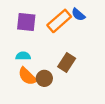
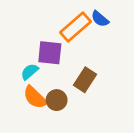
purple square: (26, 22) -> (50, 53), moved
cyan semicircle: (23, 56) -> (30, 72), turned -40

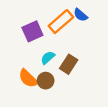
purple square: (50, 53) -> (32, 31), moved, turned -30
cyan semicircle: (30, 72) -> (48, 58), moved

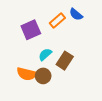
orange rectangle: (61, 22) -> (57, 21), size x0.7
orange semicircle: (28, 78) -> (27, 74), turned -30

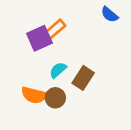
blue semicircle: (76, 14) -> (110, 14), moved
orange rectangle: (57, 21) -> (55, 29), moved

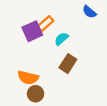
cyan semicircle: (58, 70) -> (61, 39), moved
brown circle: (55, 98) -> (36, 94), moved

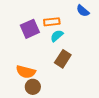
orange rectangle: (45, 24) -> (52, 22), moved, turned 35

